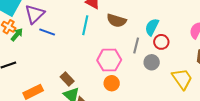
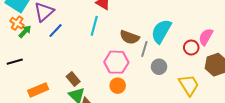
brown semicircle: (116, 21) -> (130, 37), moved
cyan semicircle: (152, 27) -> (161, 31), size x1.4
blue line: (47, 32) -> (55, 31), turned -70
red circle: (161, 42) -> (191, 48), moved

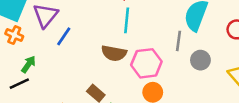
cyan line: (94, 26) -> (127, 20), moved
green arrow: (25, 32) -> (28, 64), moved
brown semicircle: (130, 37) -> (114, 53), moved

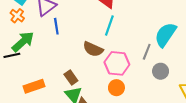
blue line: (64, 36) -> (56, 26), turned -56
green arrow: (28, 64) -> (23, 42), size x1.6

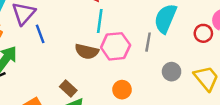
pink hexagon: (117, 63) -> (116, 46), moved
gray circle: (161, 71) -> (172, 72), moved

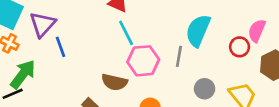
cyan line: (100, 21) -> (126, 33), turned -35
brown semicircle: (87, 51) -> (114, 82), moved

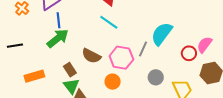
cyan line: (126, 33) -> (109, 22), turned -42
pink hexagon: (143, 61) -> (121, 58), moved
green arrow: (23, 74) -> (58, 38), moved

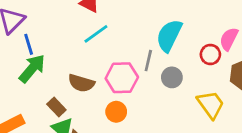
cyan line: (109, 22) -> (96, 34), turned -60
gray circle: (156, 77) -> (172, 77), moved

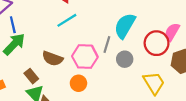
red circle: (210, 54) -> (157, 43), size x1.5

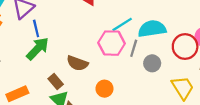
cyan line: (67, 20) -> (122, 24), moved
cyan semicircle: (125, 26) -> (152, 29), turned 52
pink hexagon: (85, 57) -> (112, 43), moved

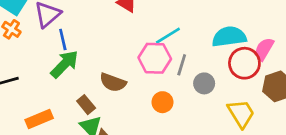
cyan semicircle: (152, 29) -> (229, 37), moved
orange circle: (104, 89) -> (162, 102), moved

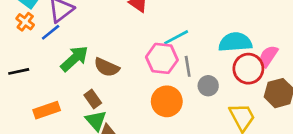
blue line: (63, 40) -> (51, 32), moved, turned 60
gray line: (182, 65) -> (188, 66), turned -30
brown semicircle: (113, 82) -> (107, 67), moved
orange circle: (162, 102) -> (167, 101), size x1.5

